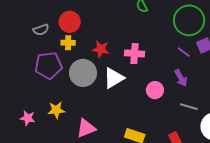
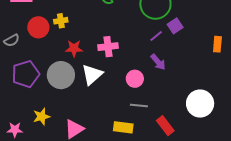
yellow cross: (68, 43) -> (61, 21), moved
purple line: (184, 52) -> (156, 36), turned -64
gray line: (189, 107) -> (139, 105), moved

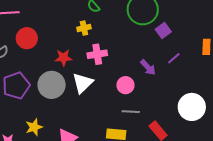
yellow cross: (61, 21) -> (84, 28), moved
purple line: (156, 36) -> (174, 58), moved

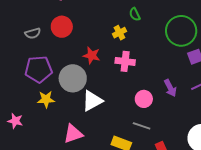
yellow cross: (84, 28) -> (119, 33), turned -32
white triangle: (83, 83) -> (92, 101), moved
yellow star: (34, 127) -> (46, 99), moved

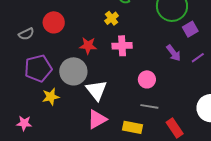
purple arrow: (170, 88) -> (174, 53), moved
white triangle: (92, 101) -> (96, 90), turned -30
pink triangle: (73, 134) -> (97, 119), moved

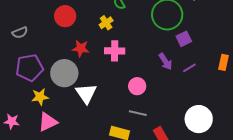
red circle: (54, 22) -> (65, 16), moved
pink triangle: (97, 119) -> (48, 122), moved

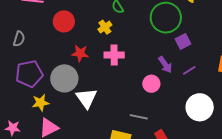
gray semicircle: (20, 33) -> (19, 39), turned -49
pink circle: (137, 86) -> (151, 84), moved
white circle: (199, 119) -> (200, 107), moved

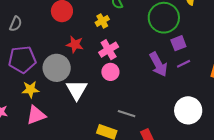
pink cross: (114, 55) -> (109, 50), turned -36
purple arrow: (165, 65) -> (158, 64), size x1.4
purple line: (189, 70) -> (184, 64), moved
pink circle: (151, 84) -> (110, 72), moved

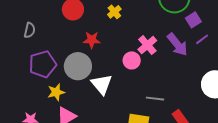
pink cross: (109, 50) -> (147, 45), moved

